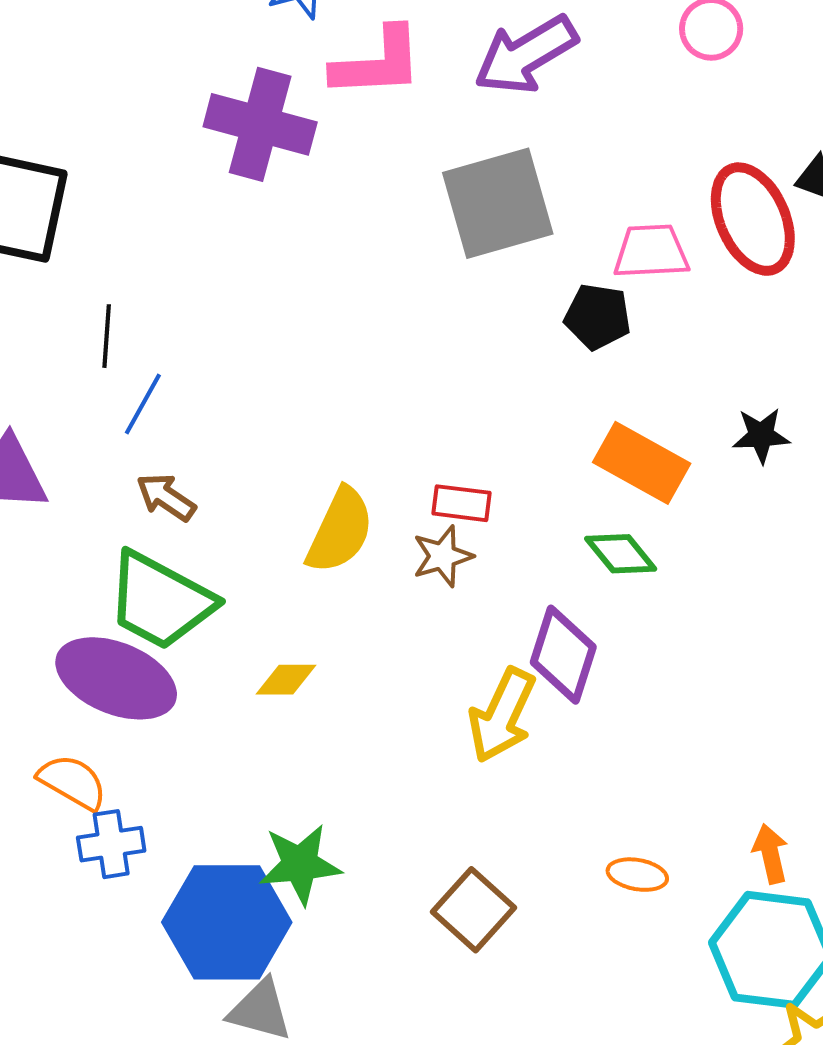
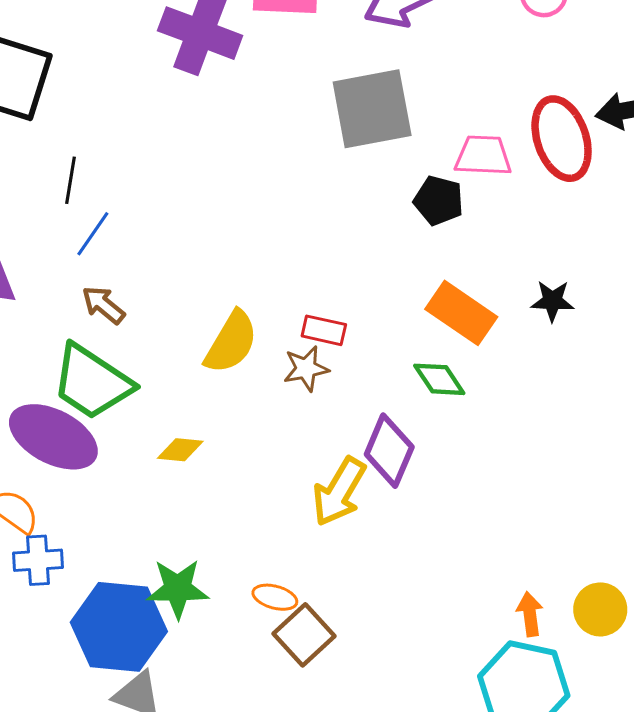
orange ellipse: (637, 875) -> (275, 597), moved

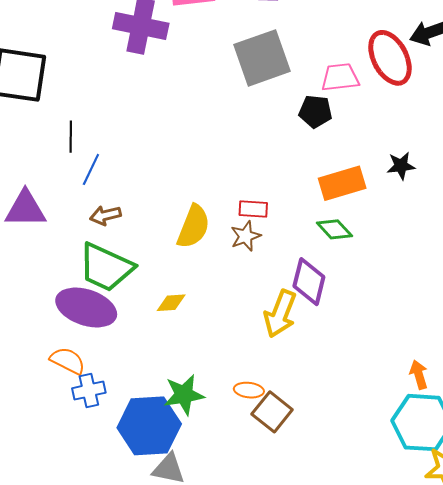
brown arrow: (103, 305) -> (105, 215), turned -44
orange rectangle: (461, 313) -> (342, 183), turned -42

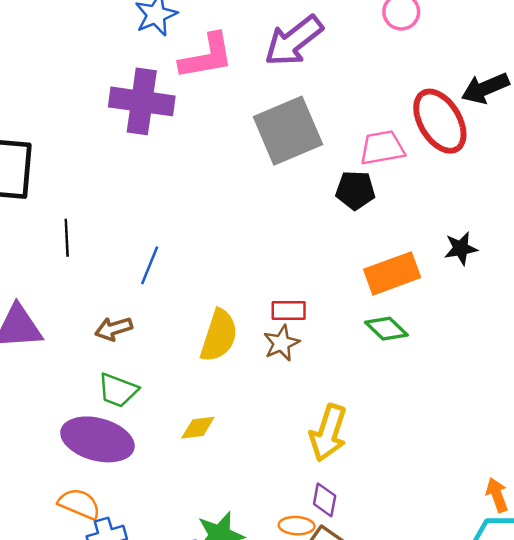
blue line: (91, 169) -> (150, 265), moved
green trapezoid: (106, 267) -> (118, 390), size x0.6
purple diamond: (309, 282) -> (325, 500), moved, size x0.6

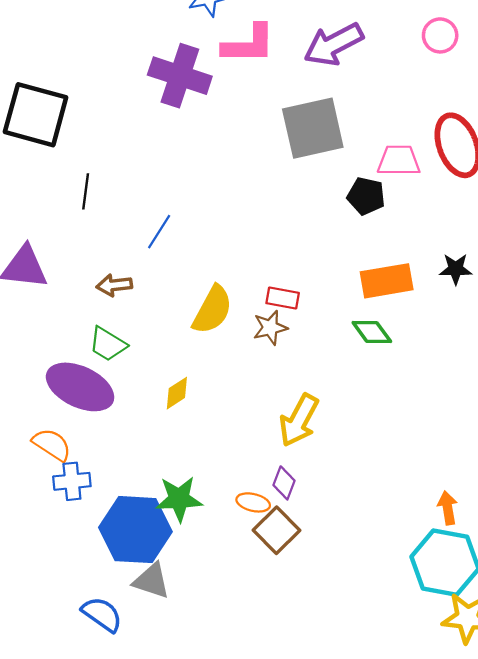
yellow diamond: (198, 428) -> (177, 393), turned -36

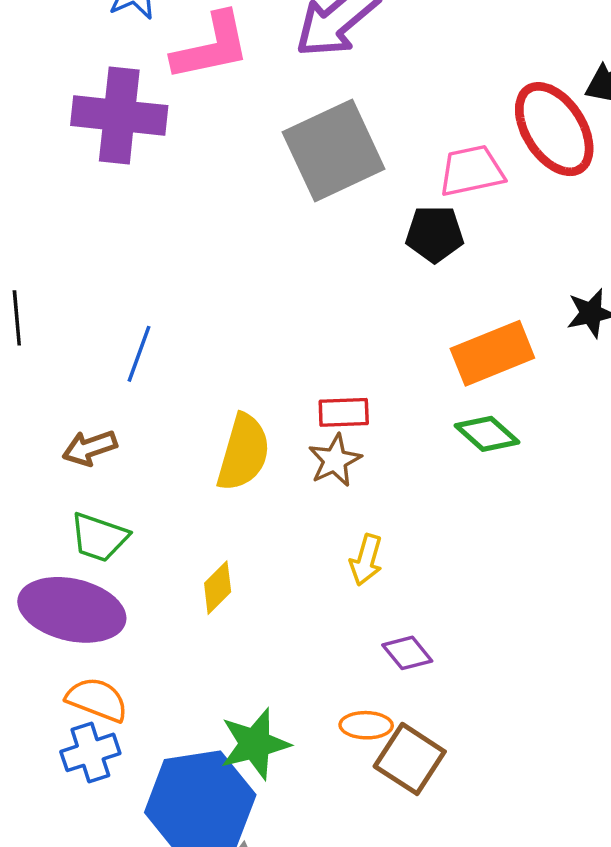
yellow arrow: (299, 420) -> (366, 560), moved, size x0.6
orange semicircle: (52, 445) -> (97, 700), moved
purple diamond: (284, 483) -> (407, 653), moved, turned -48

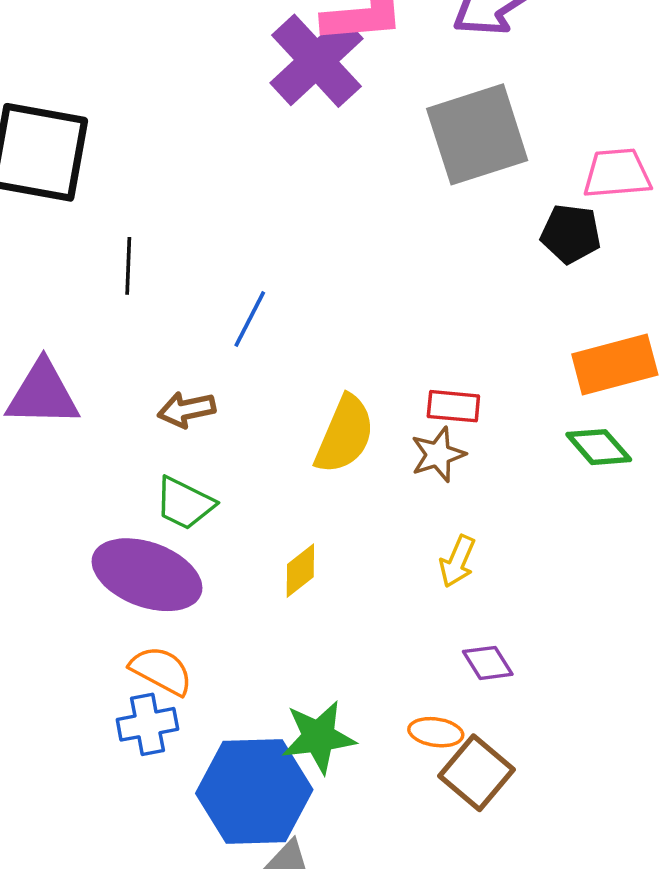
purple cross: (119, 116) -> (316, 61), moved, turned 34

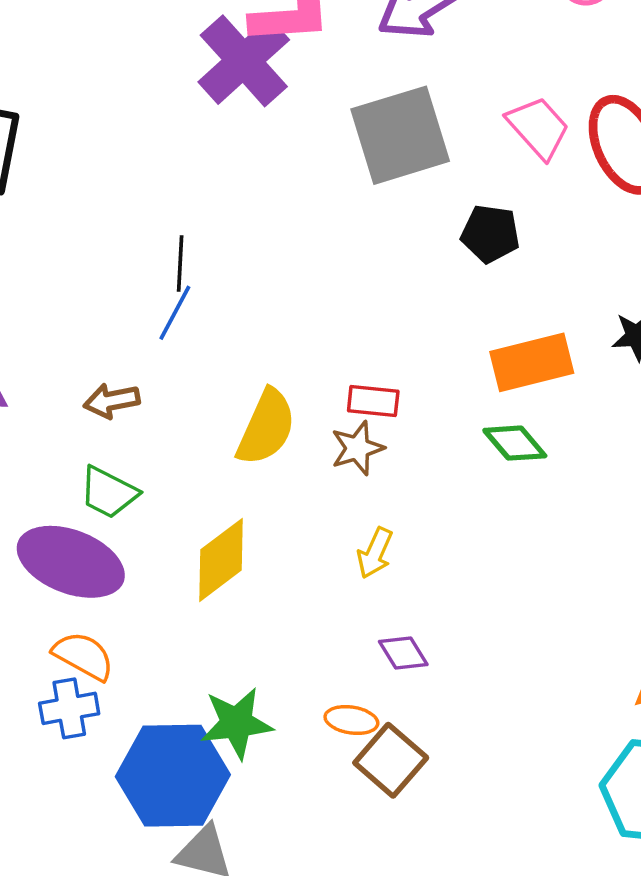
pink trapezoid: (617, 173) -> (538, 128), moved, turned 52
black line: (128, 266) -> (180, 264), moved
yellow diamond: (300, 571) -> (221, 560), size x1.6

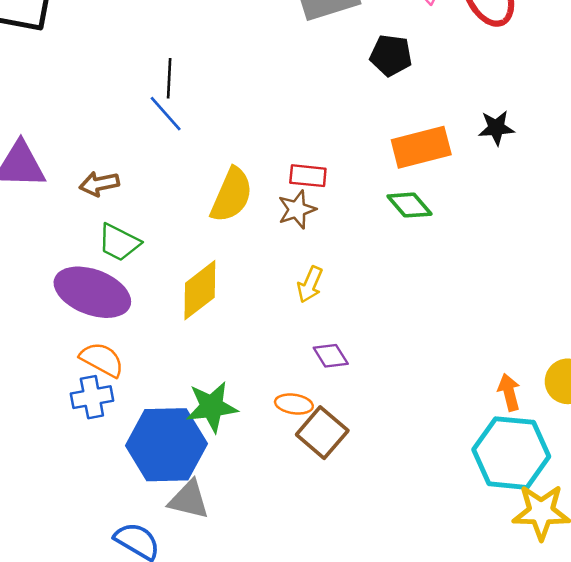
blue line: (175, 313) -> (166, 114), turned -69
brown arrow: (112, 401) -> (99, 184), moved

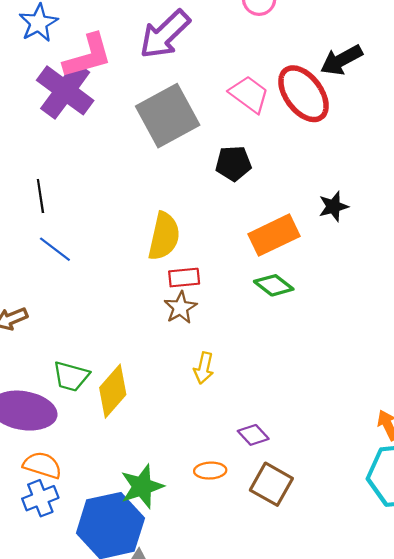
black line: (169, 78) -> (40, 196), moved
yellow semicircle: (232, 195) -> (164, 236), moved
green trapezoid: (119, 242) -> (71, 376), moved
purple diamond: (331, 356) -> (253, 435), moved
brown square: (322, 433) -> (271, 484), moved

